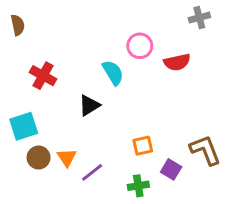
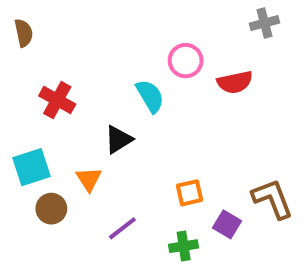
orange triangle: (67, 158) -> (89, 179), moved

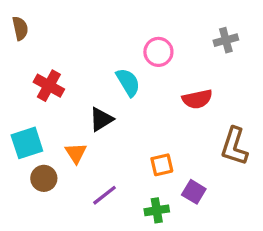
gray cross: (265, 23) -> (226, 40), moved
red semicircle: (235, 82) -> (197, 99), moved
brown L-shape: (272, 199) -> (234, 146), moved, turned -141

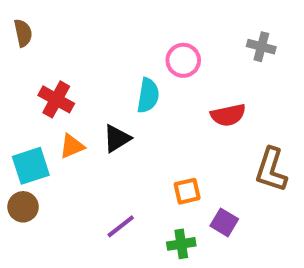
gray cross: (226, 40) -> (261, 47), turned 30
cyan semicircle: (128, 82) -> (148, 95), turned 40
orange triangle: (76, 153) -> (72, 146), moved, turned 40
brown circle: (44, 178) -> (23, 207), moved

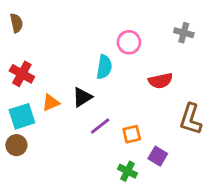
red cross: (56, 99) -> (22, 74), moved
purple line: (121, 226) -> (100, 126), moved
green cross: (181, 244) -> (128, 171), turned 36

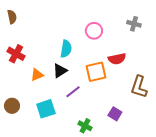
cyan semicircle: (104, 67) -> (66, 49), moved
cyan square: (22, 116) -> (46, 109), moved
orange square: (132, 134) -> (96, 72), moved, size x1.5
green cross: (128, 171) -> (85, 126), moved

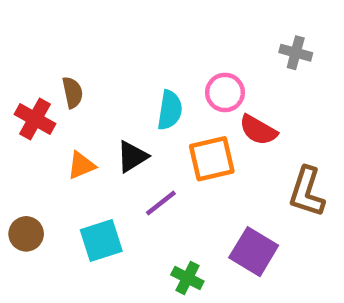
brown semicircle: (12, 17) -> (73, 92), moved
pink circle: (94, 31) -> (225, 92), moved
cyan semicircle: (66, 49) -> (170, 110), moved
red semicircle: (117, 59) -> (258, 130), turned 42
purple square: (115, 114) -> (254, 252), size x1.5

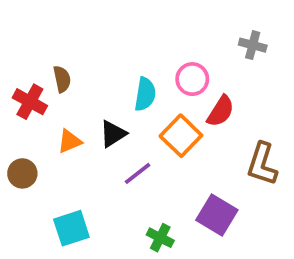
red semicircle: (258, 130) -> (221, 111), turned -88
orange square: (212, 159) -> (181, 136), turned -33
brown circle: (26, 234) -> (22, 173), moved
cyan square: (101, 240) -> (71, 228), moved

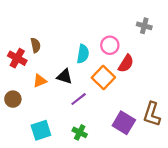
black triangle: (113, 134) -> (65, 76), turned 49
brown L-shape: (262, 164) -> (152, 114), moved
green cross: (160, 238) -> (80, 132), moved

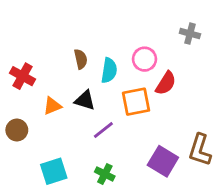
brown semicircle: (36, 45) -> (81, 59), moved
orange square: (103, 78) -> (136, 102), turned 35

